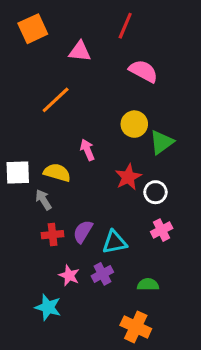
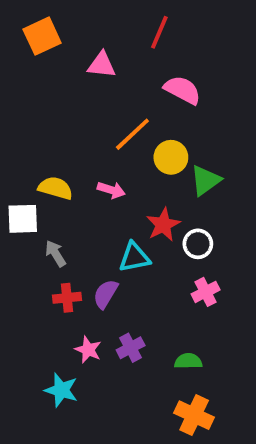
orange line: (56, 100) -> (132, 134), moved
pink arrow: (87, 150) -> (111, 190), turned 130
yellow semicircle: (57, 173) -> (55, 188), moved
cyan triangle: (115, 242) -> (134, 257), moved
orange cross: (136, 327) -> (194, 415), moved

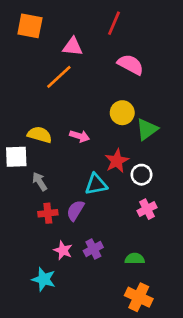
orange square: (42, 36) -> (30, 26), turned 36
orange line: (132, 134) -> (59, 77), moved

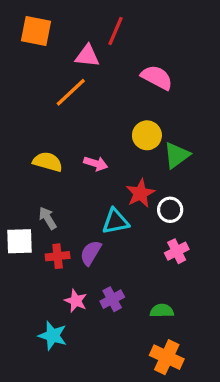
red line: (114, 23) -> (115, 31), moved
white square: (16, 157) -> (19, 241), moved

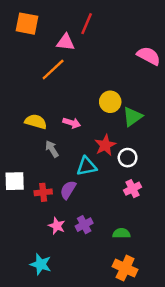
pink semicircle: (157, 77) -> (149, 56), moved
gray arrow: (48, 218) -> (52, 149), moved
cyan star: (53, 336) -> (41, 264), moved

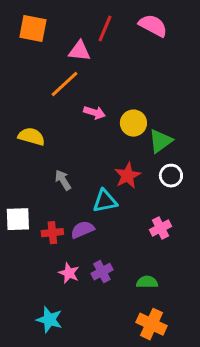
pink semicircle: (149, 56) -> (153, 25), moved
yellow semicircle: (36, 122) -> (31, 137), moved
pink arrow: (72, 123) -> (94, 113), moved
white circle: (128, 158) -> (171, 176), moved
purple semicircle: (68, 190) -> (82, 230), turned 36

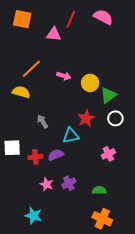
orange line: (64, 84) -> (31, 69), moved

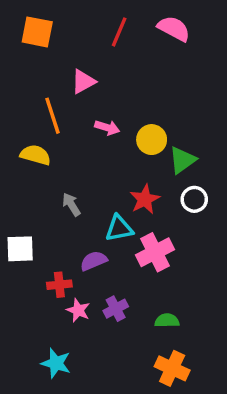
pink triangle: (54, 34) -> (83, 81), moved, turned -35
orange line: (31, 69) -> (53, 116), turned -65
pink cross: (108, 154) -> (155, 252), moved, size x1.5
red cross: (35, 157) -> (59, 285), moved

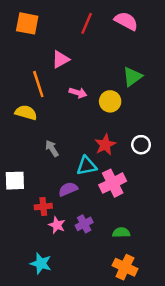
green triangle: (182, 160) -> (132, 77), moved

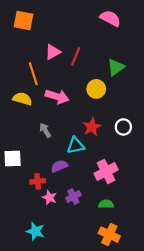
red line: (87, 23) -> (76, 56), moved
pink arrow: (78, 93) -> (57, 97), moved, size x1.5
pink cross: (113, 183) -> (106, 172), moved

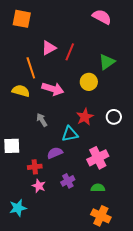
pink star: (50, 198) -> (39, 186), moved
cyan star: (35, 231) -> (18, 208), moved, turned -30

